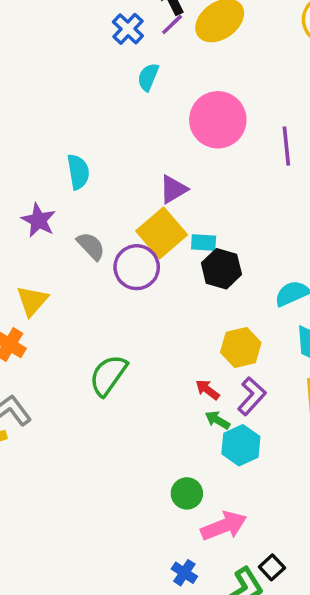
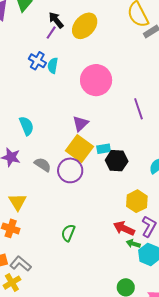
purple line: (172, 24) -> (51, 33), moved
blue cross: (128, 29) -> (37, 61), moved
purple line: (286, 146) -> (138, 109), moved
green semicircle: (108, 375) -> (68, 233), size x0.7
red arrow: (207, 390) -> (124, 228), size x1.5

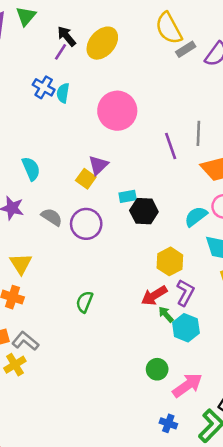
yellow square: (79, 149) -> (86, 179), moved, size x0.6
red arrow: (124, 228) -> (154, 295), turned -55
green arrow: (133, 244) -> (166, 314), turned 32

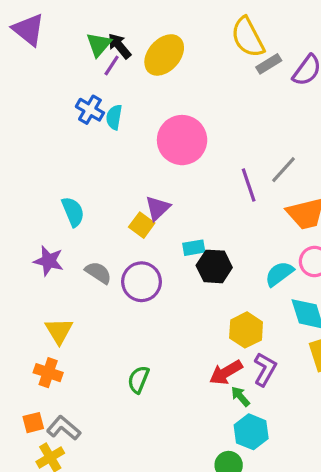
green triangle: (26, 16) -> (99, 44), moved
gray line: (198, 133) -> (284, 170), turned 40
cyan hexagon: (186, 328) -> (251, 432), moved

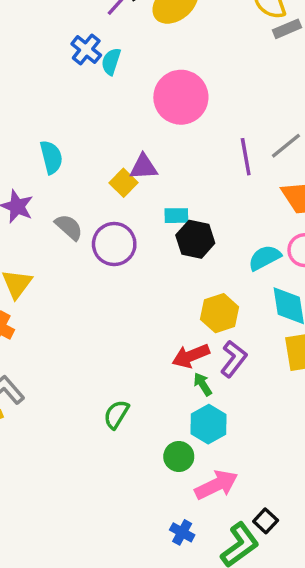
purple triangle: (158, 208) -> (143, 167), turned 32
green semicircle: (138, 380) -> (116, 414), moved

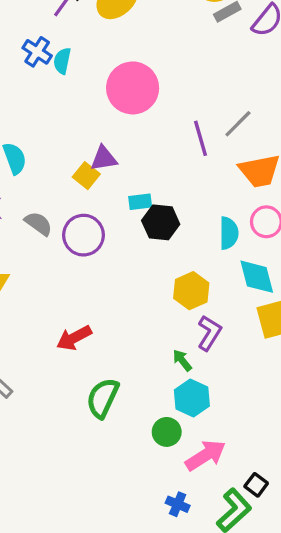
cyan semicircle: (265, 258) -> (229, 233), turned 124
red arrow: (191, 356) -> (74, 338), moved
green semicircle: (116, 414) -> (103, 398), size x1.4

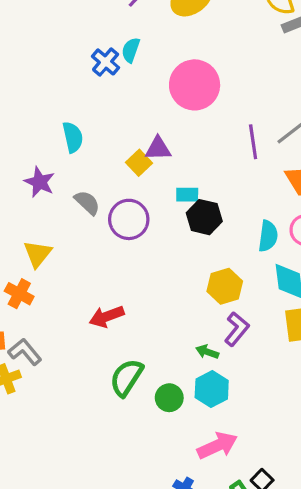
blue cross: (37, 52) -> (106, 62), moved
green arrow: (182, 360) -> (207, 352), turned -40
green circle: (167, 432) -> (169, 398), moved

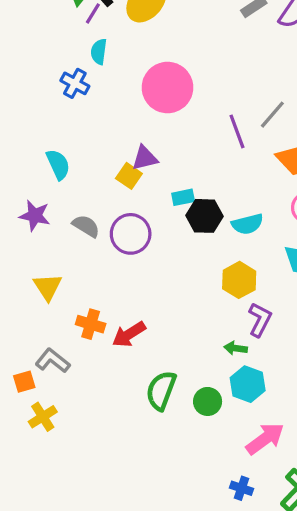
cyan semicircle: (131, 50) -> (99, 52), moved
cyan semicircle: (268, 236) -> (247, 224), moved, turned 80
orange cross: (19, 294) -> (91, 324), moved
gray L-shape: (25, 352) -> (53, 361), moved

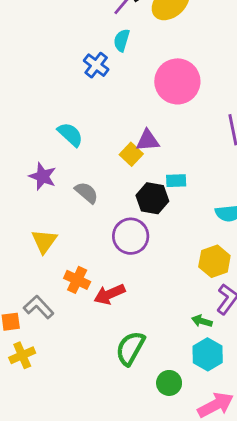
cyan semicircle: (58, 164) -> (70, 134), turned -32
black hexagon: (205, 216) -> (152, 198), moved
purple circle: (131, 234) -> (131, 236), moved
green circle: (208, 401) -> (169, 383), moved

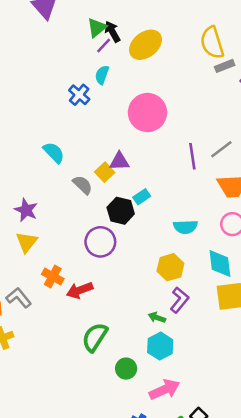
purple star: (43, 176) -> (26, 210), moved
cyan rectangle: (176, 181) -> (142, 197), turned -35
gray semicircle: (86, 193) -> (83, 185), moved

